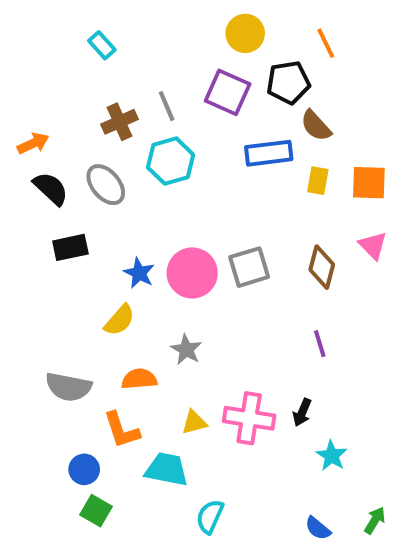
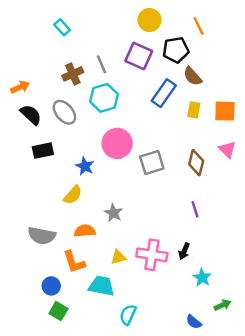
blue rectangle: (269, 153) -> (164, 93), turned -48
pink circle: (192, 273) -> (117, 143), moved
green arrow: (375, 520) -> (223, 305), moved, turned 35

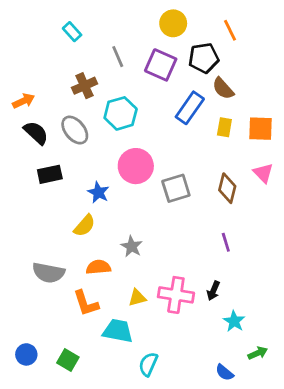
gray line: (102, 64) -> (118, 57), moved
blue circle: (51, 286) -> (26, 354), moved

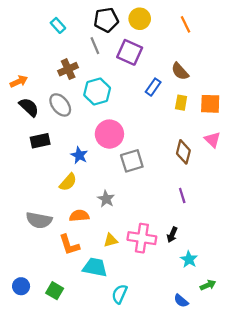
black pentagon: (204, 58) -> (106, 20), moved
blue rectangle: (190, 108) -> (153, 87), size x0.7
gray square: (176, 188) -> (132, 161), moved

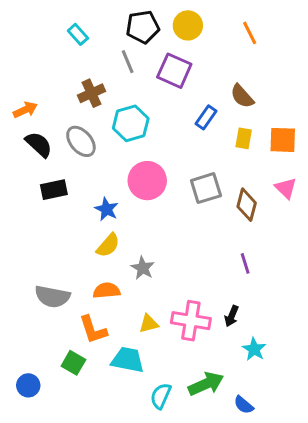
gray square: (132, 161) -> (206, 188), moved
yellow semicircle: (68, 182) -> (108, 245), moved
green arrow: (208, 285) -> (206, 384), moved, size x1.6
green square: (55, 291) -> (73, 363), moved

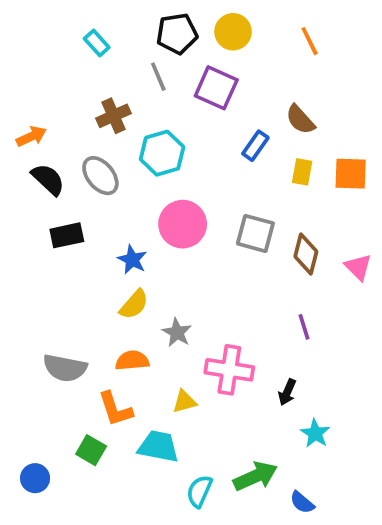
gray square: (206, 188) -> (255, 233), turned 32
pink triangle: (286, 188) -> (358, 267), moved
pink cross: (191, 321) -> (229, 370), moved

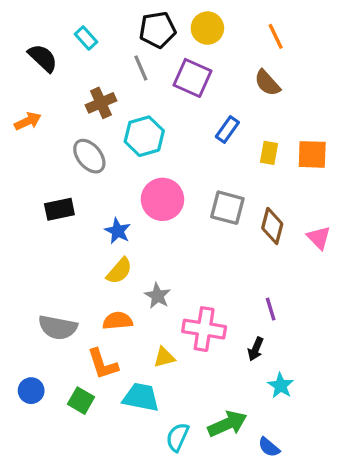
brown semicircle: (300, 120) -> (267, 83), moved
black semicircle: (48, 179) -> (43, 58), moved
purple line: (304, 327) -> (271, 309), moved
blue circle: (35, 478) -> (31, 391), moved

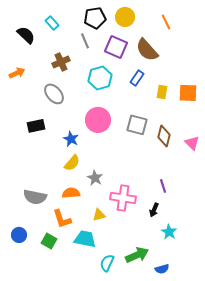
brown semicircle: (267, 83) -> (147, 50), moved, size x1.4
cyan hexagon: (144, 136) -> (100, 78), moved
blue semicircle: (269, 447) -> (162, 269), turned -56

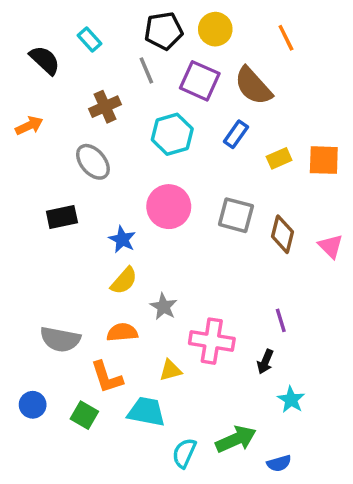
yellow rectangle: (162, 92) -> (279, 158), turned 56

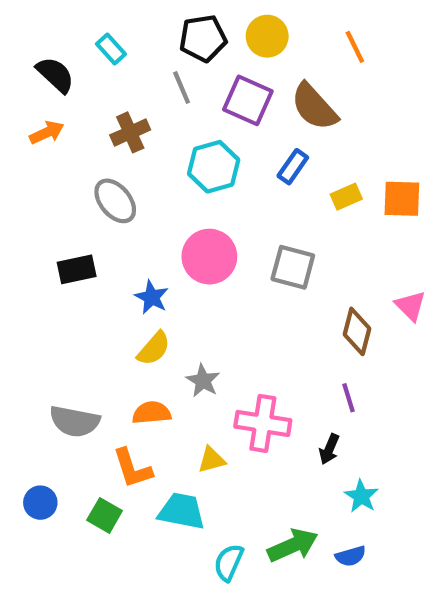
orange arrow: (29, 126) -> (47, 132), moved
brown diamond: (282, 234) -> (357, 331), moved
blue semicircle: (279, 463) -> (351, 556), moved

